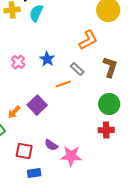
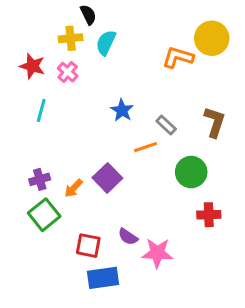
orange L-shape: (88, 40) -> (178, 57), moved, turned -135
pink cross: (18, 62) -> (68, 72), moved
green circle: (109, 104) -> (191, 172), moved
blue rectangle: (34, 173) -> (103, 278), size x1.5

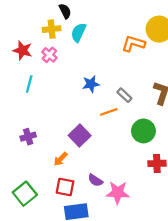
blue star: (122, 110) -> (91, 84), turned 30
orange arrow: (74, 188) -> (61, 159), moved
green square: (44, 215) -> (25, 194), moved

